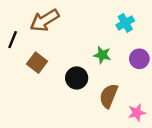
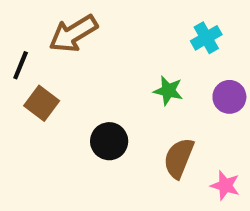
brown square: (37, 63) -> (42, 103), moved
black circle: (77, 78) -> (109, 141), moved
pink star: (137, 113) -> (225, 186), turned 30

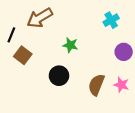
green star: (168, 91) -> (70, 45), moved
pink star: (225, 186) -> (121, 85), moved

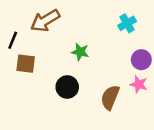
brown square: (23, 55) -> (26, 64), turned -30
pink star: (121, 85) -> (139, 84), moved

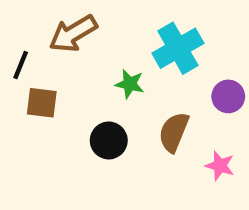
cyan cross: (127, 23) -> (178, 48), moved, size x1.6
pink star: (139, 84) -> (220, 166), moved
brown semicircle: (110, 97) -> (174, 132), moved

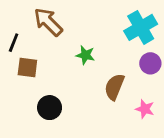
brown arrow: (73, 34) -> (48, 22), turned 76
cyan cross: (178, 48) -> (141, 27), moved
black circle: (109, 140) -> (50, 108), moved

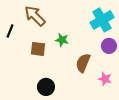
brown square: (27, 68) -> (38, 49), moved
black circle: (50, 108) -> (46, 87), moved

